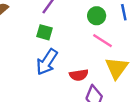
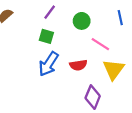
green circle: (97, 16) -> (82, 21), moved
red semicircle: (79, 75) -> (78, 65), moved

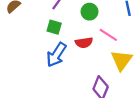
red semicircle: (78, 65) -> (84, 43), moved

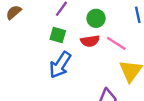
red semicircle: (84, 43) -> (90, 41), moved

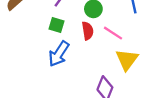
red semicircle: (90, 41) -> (88, 31), turned -90

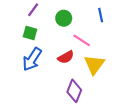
red semicircle: (88, 31) -> (66, 57), moved, turned 70

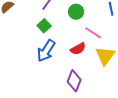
green square: (30, 33) -> (44, 26), turned 32
purple diamond: (74, 91) -> (74, 81), moved

